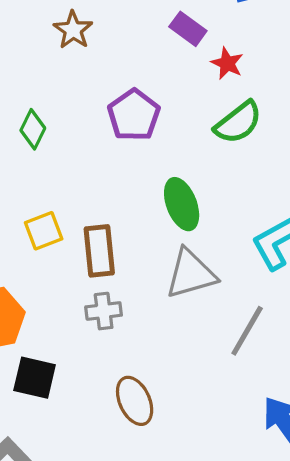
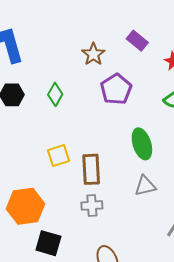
purple rectangle: (188, 29) -> (137, 41), moved
brown star: (73, 30) -> (93, 54), moved
gray triangle: (191, 274) -> (145, 186), size x0.7

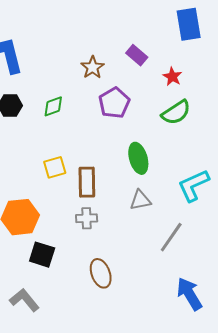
green diamond: (55, 94) -> (53, 106), turned 40

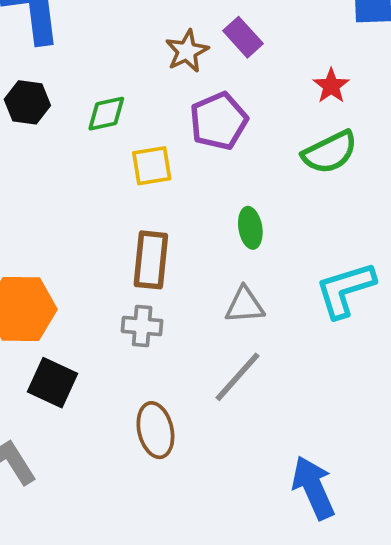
purple rectangle: (137, 55) -> (243, 37), moved
green ellipse: (138, 158) -> (250, 228), size x0.7
yellow square: (55, 167) -> (152, 166), moved
gray line: (171, 237) -> (237, 377), moved

